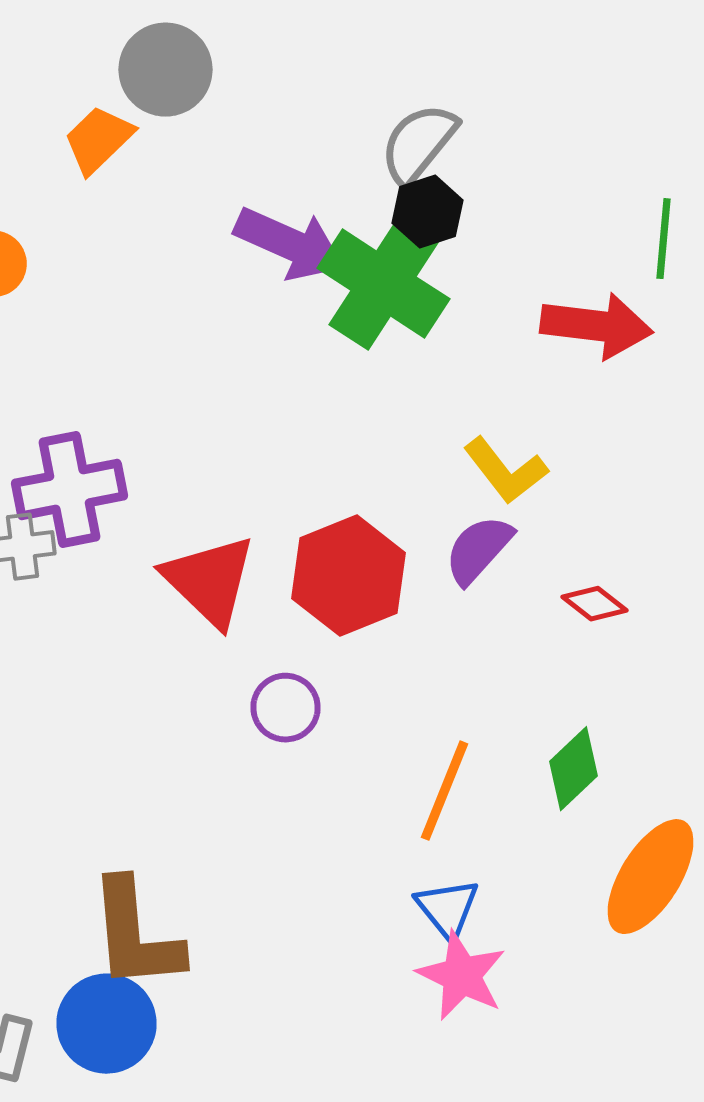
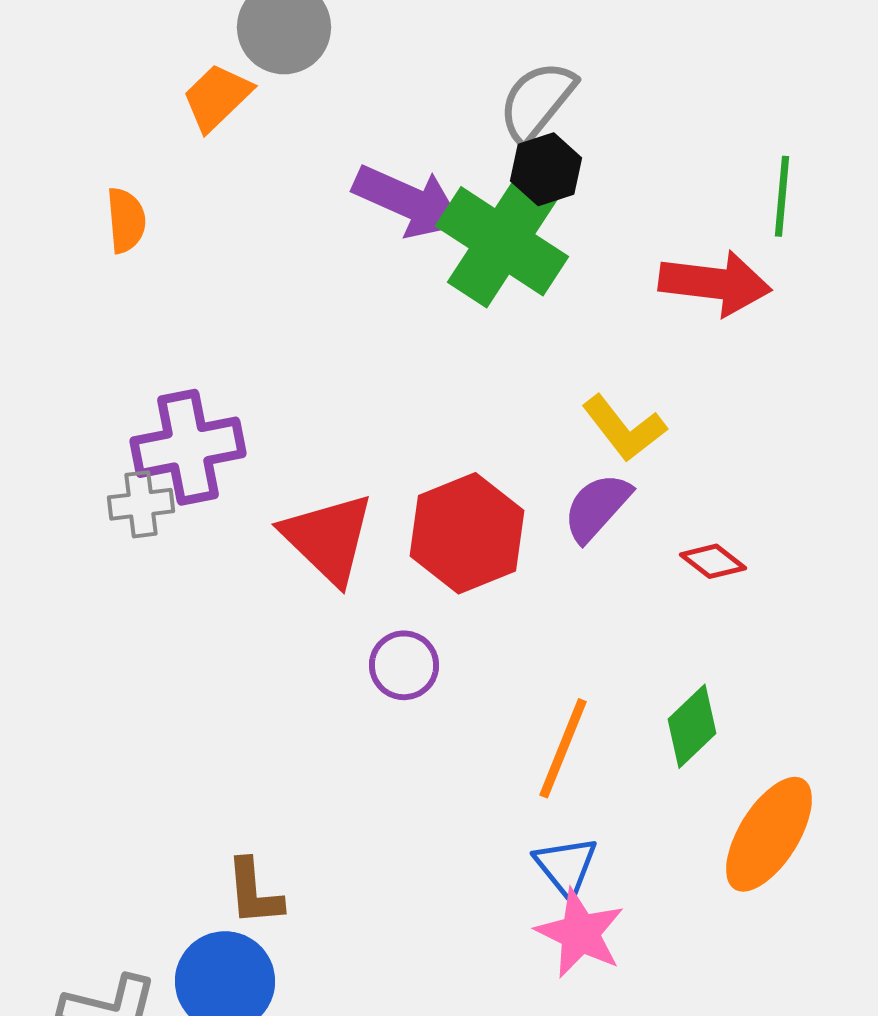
brown L-shape: (136, 935) -> (254, 892), size x0.6

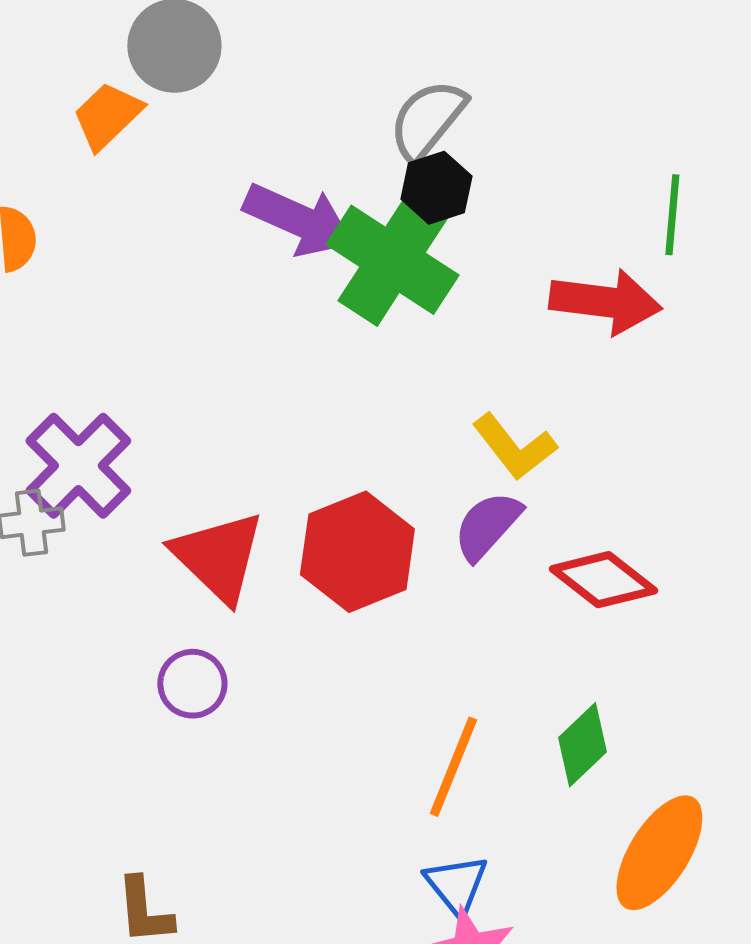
purple cross: (188, 447) -> (78, 466), turned -34
red diamond: (713, 561) -> (603, 580), size x1.6
purple circle: (404, 665) -> (192, 684), moved

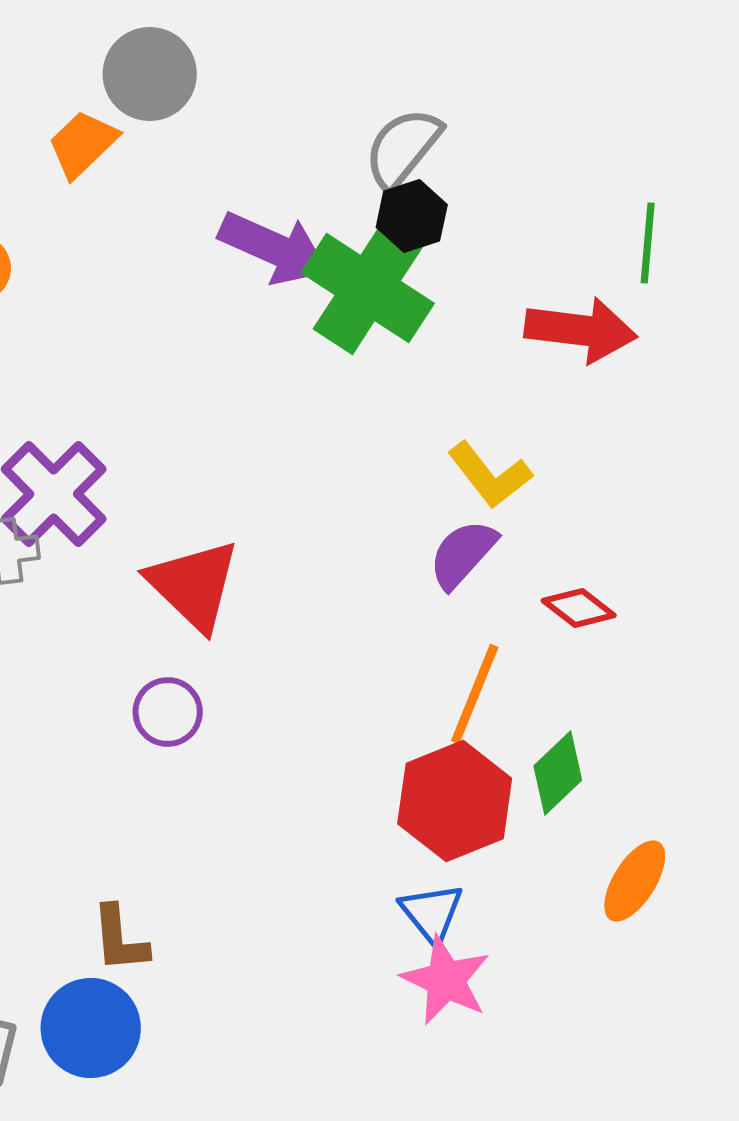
red hexagon: (357, 552) -> (455, 801), moved
red diamond: (603, 580) -> (579, 608), size x0.7
orange line: (453, 767) -> (475, 694), moved
orange ellipse: (659, 853) -> (635, 881), size x0.7

